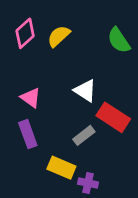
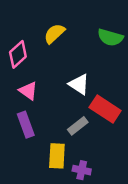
pink diamond: (25, 33) -> (18, 54), moved
green semicircle: (119, 40) -> (110, 37), turned -40
yellow rectangle: (61, 168) -> (57, 156), turned 70

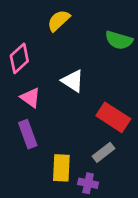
yellow semicircle: (54, 34) -> (59, 21), moved
white triangle: (79, 84) -> (73, 81), moved
gray rectangle: (78, 126) -> (103, 152), moved

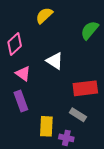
green semicircle: (119, 40) -> (90, 30), turned 114
red rectangle: (113, 117) -> (85, 88), turned -40
gray rectangle: (103, 152) -> (78, 115), turned 70

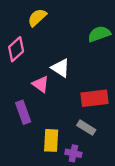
yellow semicircle: (44, 15) -> (37, 18), moved
green semicircle: (90, 30) -> (99, 34), turned 30
pink triangle: (23, 74) -> (41, 84), moved

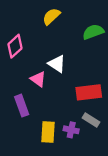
yellow semicircle: (37, 18) -> (51, 16), moved
gray rectangle: (86, 128) -> (91, 120), moved
purple cross: (73, 153) -> (71, 130), moved

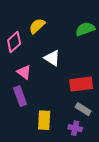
yellow semicircle: (51, 16) -> (37, 26), moved
pink triangle: (38, 79) -> (24, 72), moved
purple cross: (71, 130) -> (75, 128), moved

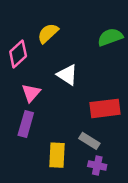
pink triangle: (24, 72) -> (31, 93), turned 35
purple rectangle: (20, 96) -> (26, 124), turned 36
gray rectangle: (83, 109) -> (89, 141), moved

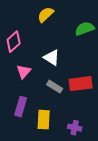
yellow semicircle: (48, 33) -> (46, 15), moved
purple rectangle: (26, 124) -> (21, 107), moved
gray rectangle: (89, 141) -> (55, 87), moved

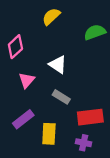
red rectangle: (81, 84) -> (90, 117), moved
purple rectangle: (21, 107) -> (23, 119), turned 36

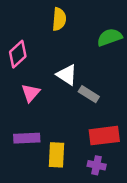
yellow semicircle: (51, 17) -> (59, 19), turned 138
gray rectangle: (61, 97) -> (89, 94), moved
purple rectangle: (23, 119) -> (27, 138), turned 35

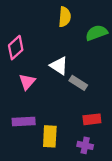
yellow semicircle: (59, 19) -> (65, 17), moved
red rectangle: (104, 136) -> (92, 119), size x0.7

